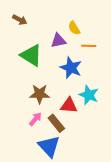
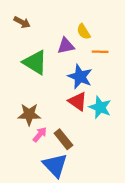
brown star: (40, 94) -> (29, 114), moved
red triangle: (69, 105) -> (78, 101), moved, turned 30

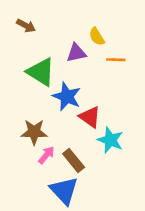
blue star: (80, 77) -> (67, 96), moved
cyan star: (100, 107) -> (110, 140), moved

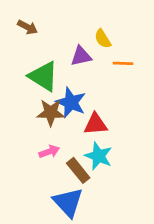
red triangle: (90, 117) -> (96, 124), turned -40
brown star: (34, 132) -> (51, 113), moved
cyan star: (110, 140) -> (98, 156), moved
pink arrow: (46, 155) -> (49, 152), moved, turned 30

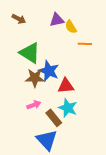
purple triangle: (81, 56) -> (57, 20), moved

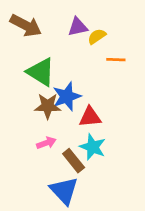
brown arrow: (19, 19) -> (26, 26), size x1.6
yellow semicircle: (71, 27) -> (97, 36), turned 88
blue star: (49, 71) -> (67, 96), turned 30

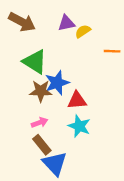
orange line: (116, 60) -> (112, 51), moved
brown rectangle: (74, 161) -> (42, 145), moved

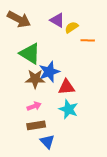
purple triangle: (66, 23) -> (57, 20), turned 42
orange line: (112, 51) -> (88, 40), moved
brown rectangle: (42, 145) -> (36, 125), turned -60
blue triangle: (55, 164) -> (47, 142), size x0.7

